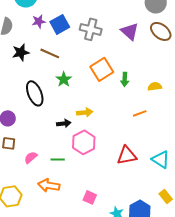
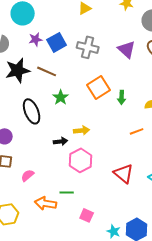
black star: (21, 52) -> (18, 70), size x1.4
red triangle: (127, 155) -> (124, 173), turned 50
green line: (58, 159) -> (67, 192), moved

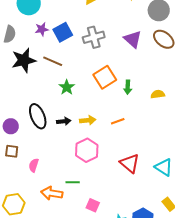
gray cross: (88, 47) -> (94, 37), turned -30
black ellipse: (32, 111) -> (38, 116), moved
orange line: (137, 131) -> (118, 121), moved
black arrow: (61, 141) -> (64, 121), moved
pink semicircle: (28, 175) -> (34, 165), turned -32

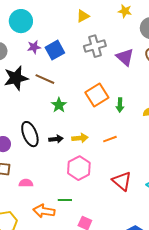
gray cross: (94, 37) -> (95, 46), moved
pink semicircle: (34, 165) -> (26, 183), turned 72

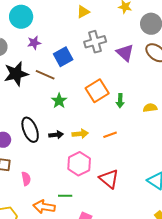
blue square: (55, 50) -> (63, 57), moved
red triangle: (122, 181) -> (109, 179), moved
pink semicircle: (26, 183) -> (26, 179), turned 80

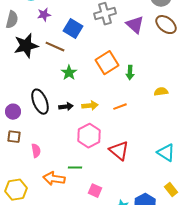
blue square: (63, 57) -> (73, 29), turned -30
yellow semicircle: (150, 108) -> (161, 92), moved

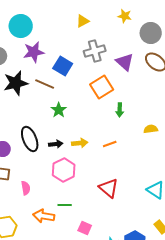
purple star: (44, 15) -> (34, 52), size x1.5
orange square: (107, 63) -> (102, 87), moved
pink hexagon: (89, 136) -> (64, 170), moved

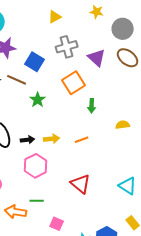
green star: (59, 110) -> (38, 100), moved

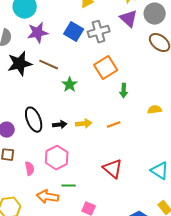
purple triangle: (97, 58) -> (129, 19), moved
blue square: (35, 62) -> (74, 32), moved
pink hexagon: (36, 166) -> (57, 158), moved

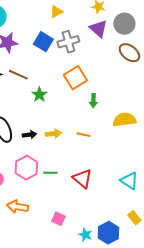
yellow semicircle: (155, 110) -> (124, 120), size x1.6
orange line: (114, 125) -> (83, 135), turned 32
green line: (69, 186) -> (50, 173), moved

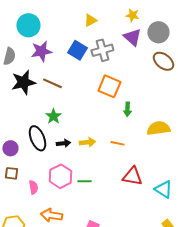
orange square: (75, 78) -> (109, 86), turned -35
green star: (39, 95) -> (53, 116), moved
red triangle: (82, 179) -> (132, 176), moved, turned -30

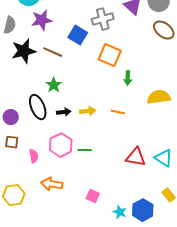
blue square: (77, 50) -> (78, 35), moved
red triangle: (132, 176) -> (136, 157), moved

